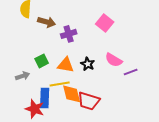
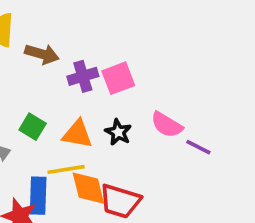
pink square: (105, 23) -> (118, 78), moved, turned 30
green square: (42, 61) -> (33, 127), turned -32
purple line: (131, 72) -> (198, 147), turned 48

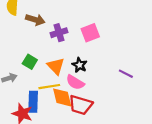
pink square: (118, 78) -> (90, 33), moved
pink semicircle: (167, 125) -> (75, 82), moved
orange triangle: (77, 134) -> (56, 66), turned 36

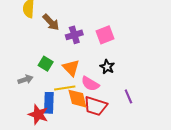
brown arrow: (35, 20) -> (51, 22), turned 30
black star: (79, 65) -> (107, 67), moved
purple line: (126, 74) -> (128, 96), moved, turned 40

